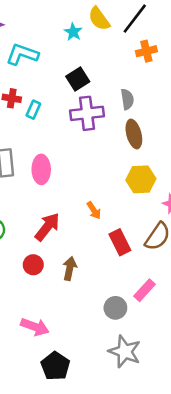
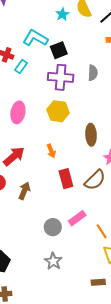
cyan L-shape: (22, 54) -> (35, 38), moved
brown ellipse: (134, 134) -> (91, 135), moved
yellow hexagon: (141, 179) -> (58, 111), moved
gray star: (125, 352) -> (53, 261), size x0.7

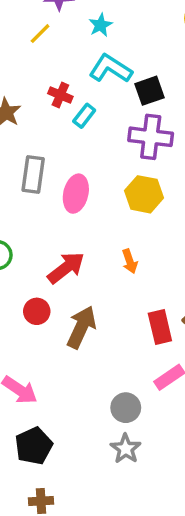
cyan star: (62, 14) -> (101, 25), moved
red rectangle: (66, 179) -> (160, 327), moved
brown arrow: (24, 191) -> (81, 327), size x1.4
gray circle: (53, 227) -> (126, 408), moved

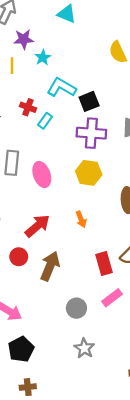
cyan star: (101, 25) -> (43, 57), moved
yellow line: (40, 34) -> (12, 66), turned -42
pink ellipse: (76, 194) -> (42, 175), turned -30
gray circle: (126, 408) -> (76, 308), moved

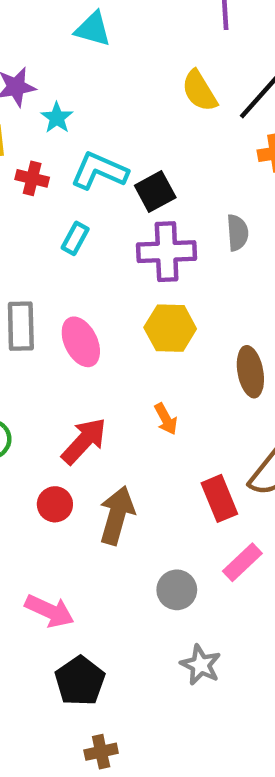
red cross: (28, 107) -> (32, 178), moved

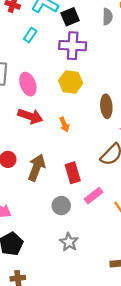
gray semicircle: (237, 233) -> (107, 17), moved
red arrow: (84, 441) -> (30, 116), moved, turned 60
red rectangle: (219, 498) -> (73, 173), moved

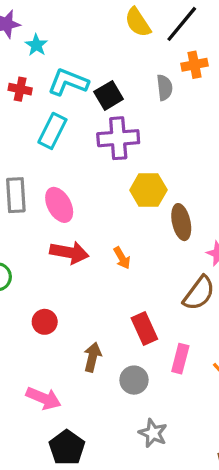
cyan rectangle: (30, 35) -> (52, 131), size x1.5
yellow hexagon: (71, 82) -> (148, 190), moved
brown arrow: (37, 168) -> (92, 357), moved, size x0.7
pink rectangle: (93, 196) -> (180, 359), turned -30

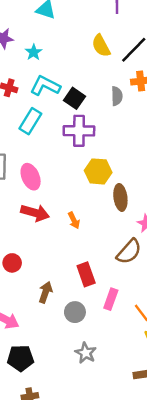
cyan star: (36, 45) -> (34, 52), moved
black square: (109, 95) -> (75, 98), turned -30
black pentagon: (67, 448) -> (20, 358), turned 30

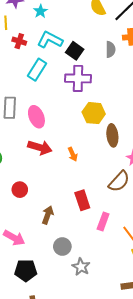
gray circle: (75, 312) -> (62, 247), moved

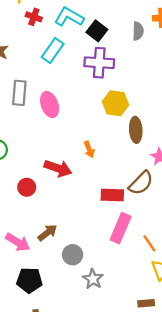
red arrow: (40, 147) -> (58, 168), moved
red rectangle: (82, 200) -> (112, 195), moved, turned -72
brown arrow: (48, 215) -> (47, 233), moved, turned 30
pink rectangle: (103, 222) -> (121, 228), size x1.4

